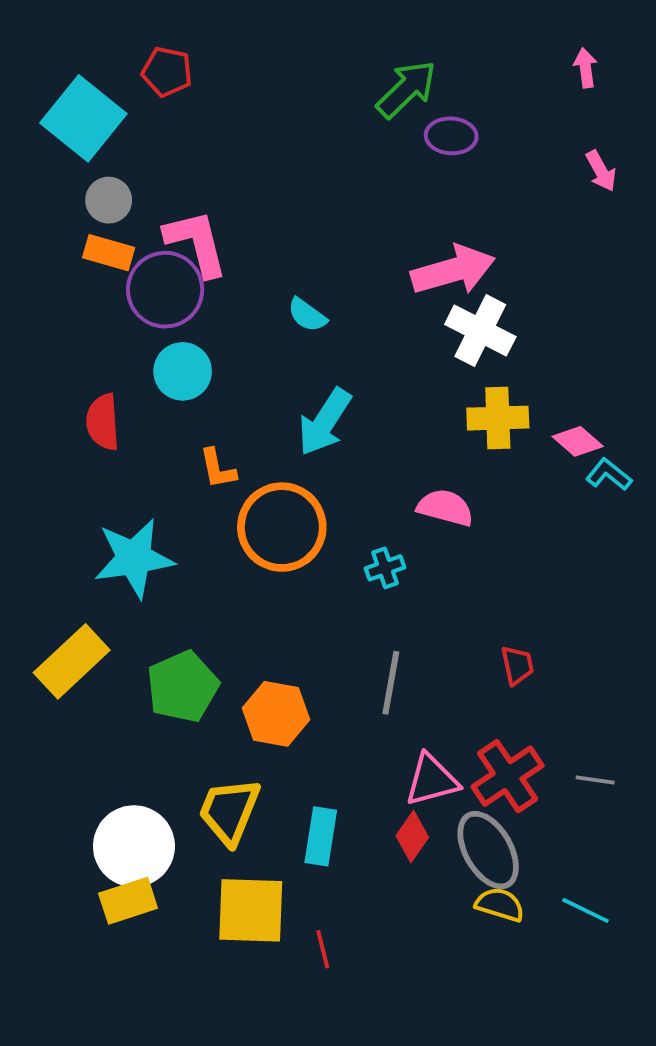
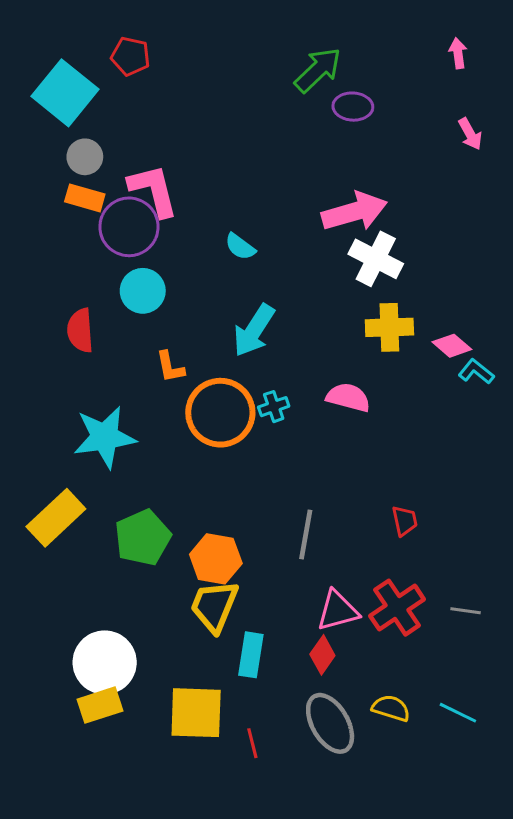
cyan cross: (385, 568) -> (274, 407), moved
yellow trapezoid: (229, 811) -> (214, 606), moved
gray ellipse: (488, 850) -> (330, 723), moved

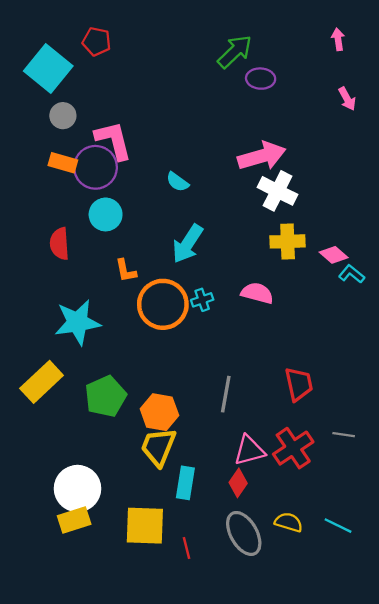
orange rectangle: (85, 198) -> (63, 163), moved
red trapezoid: (405, 521) -> (299, 384), size x1.5
gray line: (466, 611) -> (344, 435), moved

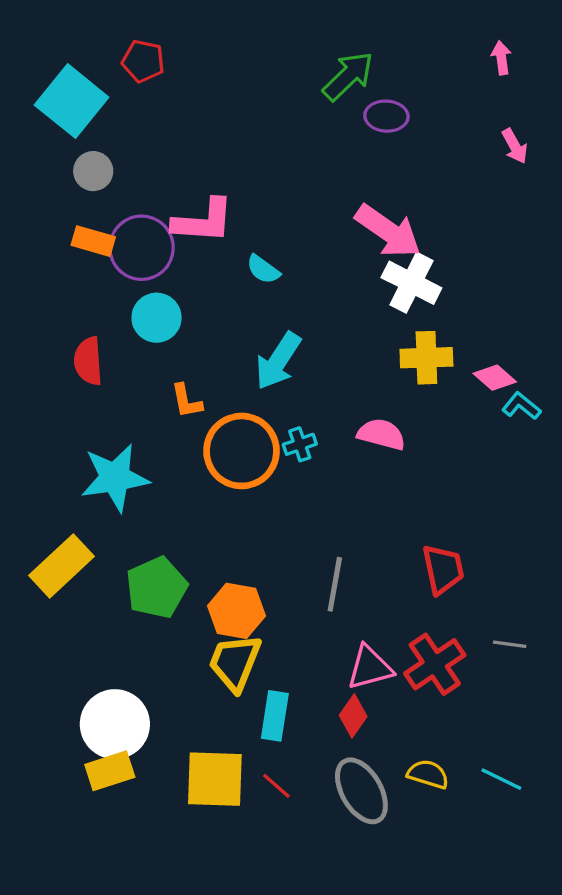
pink L-shape: (113, 140) -> (203, 221), moved, turned 108
pink arrow: (262, 156) -> (388, 231), turned 51
red line: (186, 548) -> (276, 786), moved, turned -35

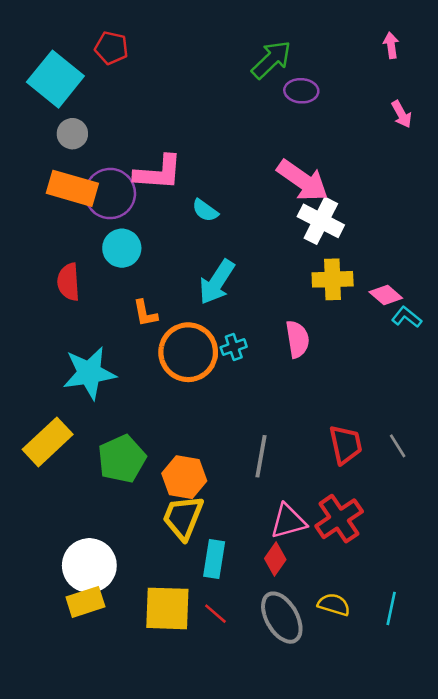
orange rectangle: (93, 241) -> (72, 188), size x1.5
pink semicircle: (381, 434) -> (297, 339), turned 66
gray line: (510, 644) -> (398, 446), moved, turned 50
cyan line: (501, 779) -> (391, 608), turned 76

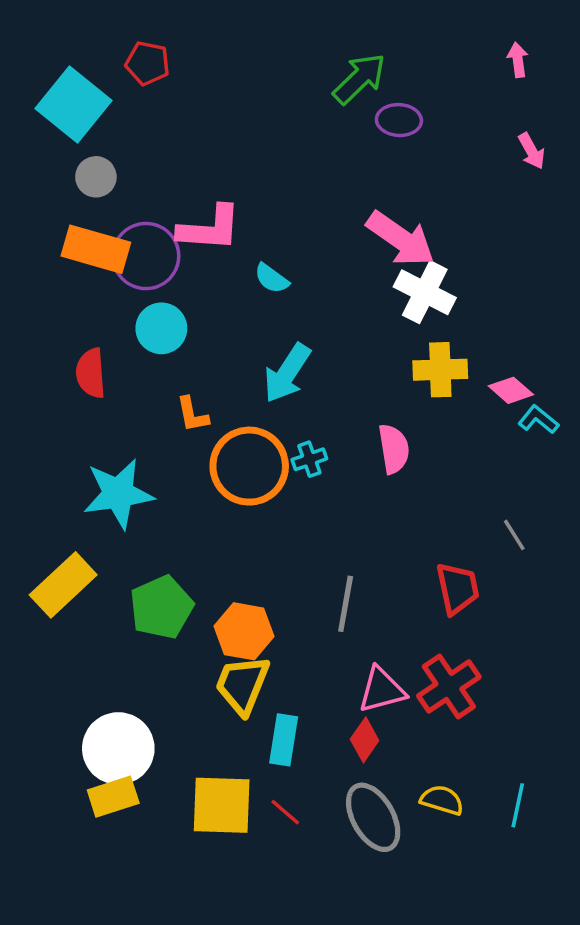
gray line: (398, 446) -> (514, 535), moved

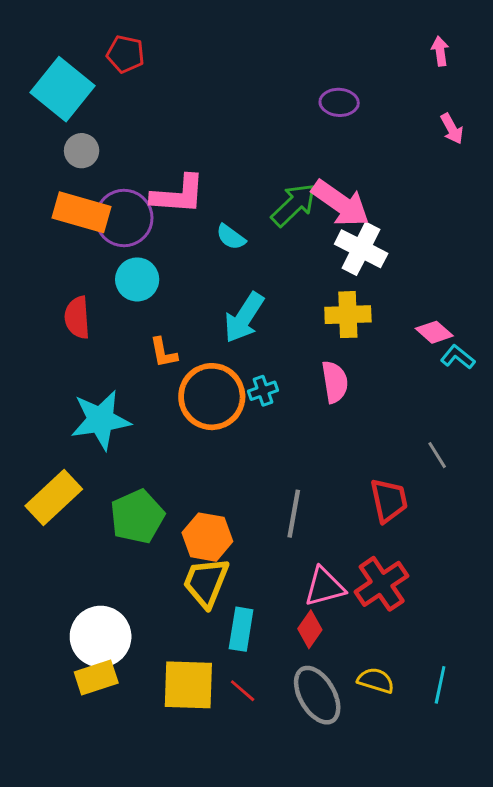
green arrow: (359, 79) -> (294, 205), moved
yellow cross: (440, 370) -> (348, 315), moved

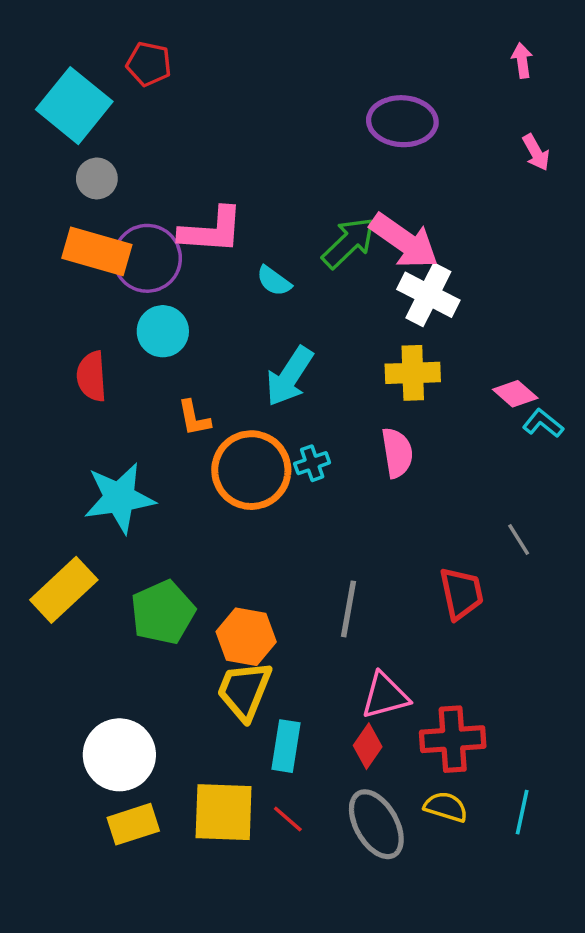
purple ellipse: (339, 102) -> (402, 121), size x1.5
red cross: (382, 584) -> (453, 739), moved, turned 30
yellow rectangle: (96, 678) -> (133, 824), moved

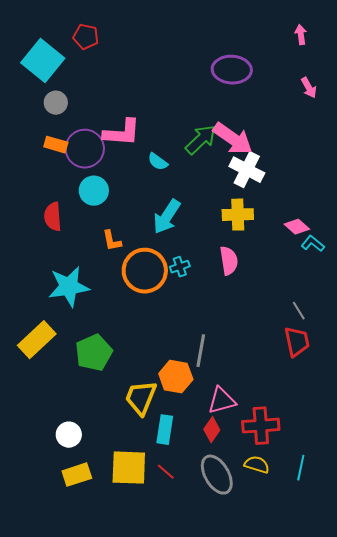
orange rectangle: (97, 251) -> (56, 145), size x0.6
red trapezoid: (461, 593) -> (297, 342), moved
orange hexagon: (246, 637) -> (176, 377), moved
white circle: (119, 755) -> (69, 435), size x0.6

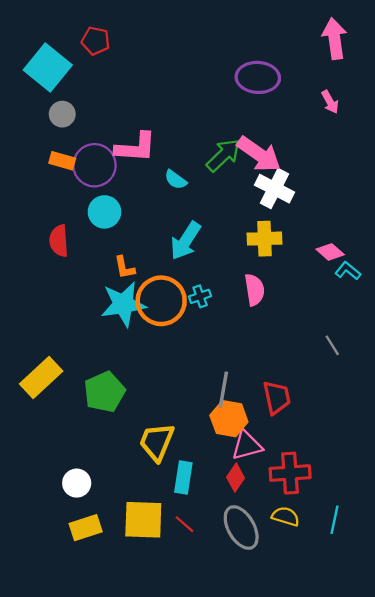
pink arrow: (301, 35) -> (335, 39), size x1.8
pink arrow: (309, 88) -> (330, 102), moved
cyan star: (69, 287) -> (123, 304), moved
red trapezoid: (297, 342) -> (277, 397), moved
orange hexagon: (176, 377) -> (229, 419), moved

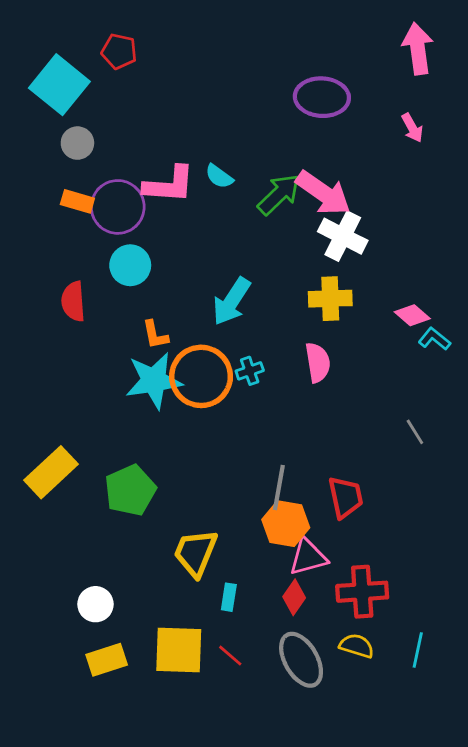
cyan semicircle: (176, 180) -> (219, 176), moved
cyan rectangle: (183, 478) -> (229, 597), size x0.7

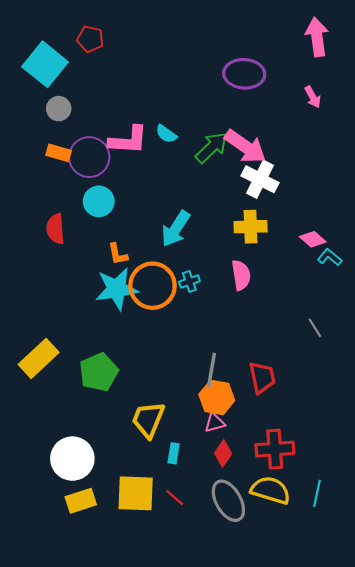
pink triangle: (308, 557) -> (215, 423), moved, size x0.7
white circle: (95, 604) -> (72, 459), size x1.6
yellow semicircle: (357, 646) -> (271, 490), size x1.5

